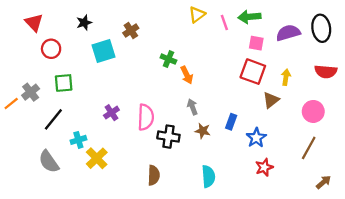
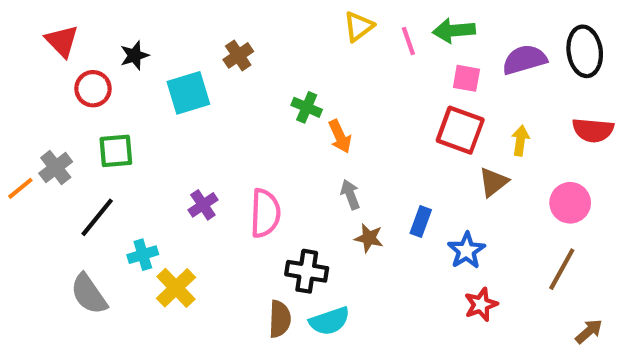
black star: (84, 23) -> (134, 55), moved
black cross: (168, 137) -> (307, 271), moved
cyan semicircle: (208, 176) -> (329, 321), moved, turned 75

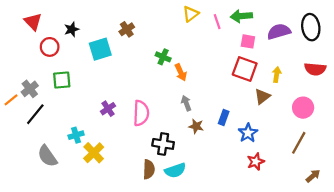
black line: (97, 217) -> (35, 114), moved

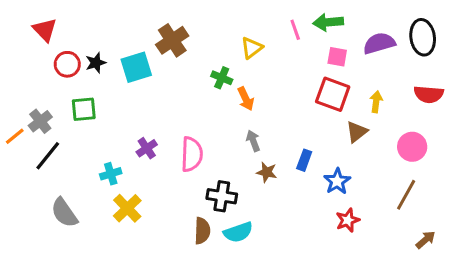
yellow triangle: (191, 14) -> (252, 48), moved
black star: (72, 29) -> (96, 63), moved
brown cross: (127, 29) -> (172, 40), size x1.5
cyan cross: (76, 135) -> (111, 174), moved

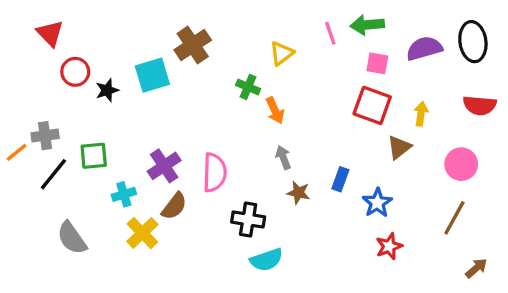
black star: (96, 63) -> (107, 90), moved
green square: (84, 109) -> (94, 156), moved
gray cross: (40, 121) -> (45, 136), turned 30
purple cross: (147, 148) -> (164, 166), size x1.4
brown semicircle: (202, 231) -> (174, 206), moved, turned 35

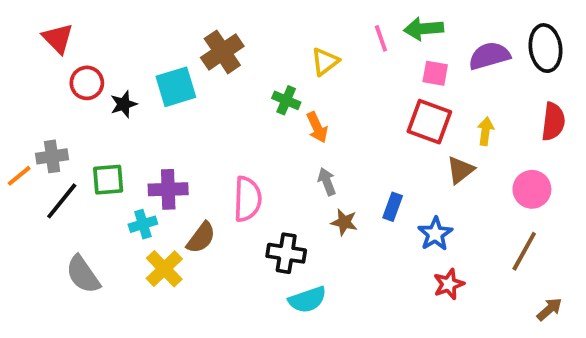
red semicircle: (480, 105) -> (553, 122), turned -88
purple cross: (164, 166) -> (168, 189), moved, turned 32

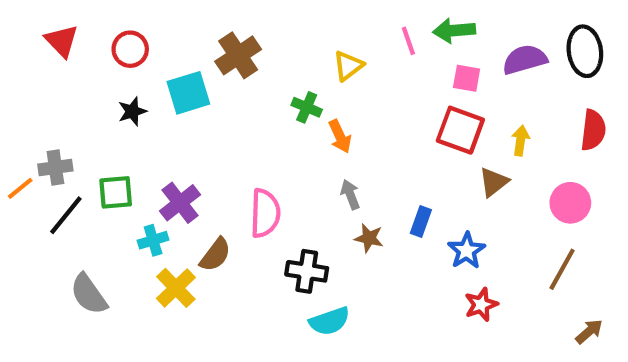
red circle: (87, 83) -> (130, 49), moved
purple cross: (168, 189) -> (180, 203), turned -36

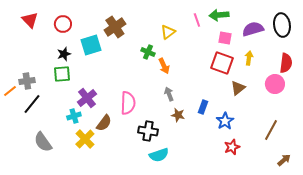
yellow arrow: (521, 141) -> (249, 58), moved
green square: (116, 192) -> (62, 74), moved
pink circle: (570, 203) -> (275, 84), moved

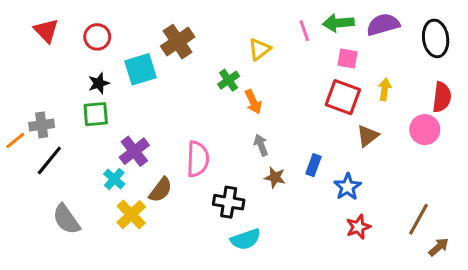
purple semicircle: (253, 29) -> (383, 25), moved
green cross: (148, 52) -> (229, 80), turned 32
cyan cross: (74, 116) -> (114, 179), turned -32
brown line: (271, 130) -> (419, 219), moved

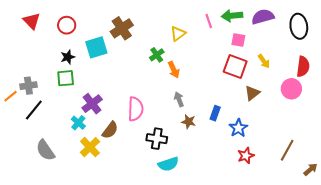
yellow arrow: (385, 89) -> (264, 61), turned 136
brown arrow: (439, 247) -> (310, 169), moved

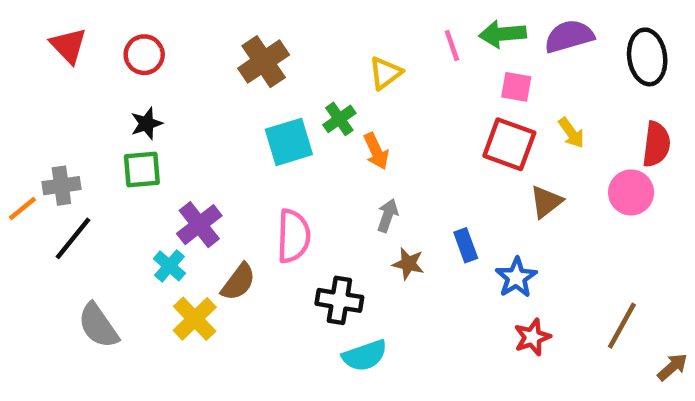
cyan square: (96, 47) -> (289, 142), moved
gray arrow: (179, 99) -> (388, 215), turned 40
blue rectangle: (215, 113) -> (466, 245), turned -40

